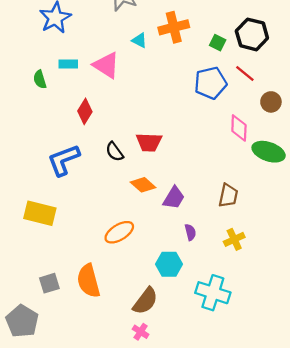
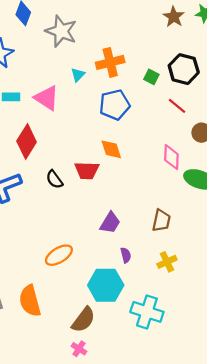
cyan triangle: (139, 40) -> (78, 75), turned 48
blue pentagon: (210, 83) -> (115, 105), moved
red diamond: (85, 111) -> (27, 142), size x1.4
orange diamond: (143, 185) -> (111, 149), moved, turned 30
cyan hexagon: (169, 264) -> (106, 285), size x1.4

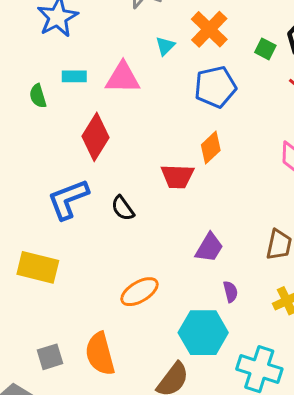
orange cross: (110, 62) -> (209, 29), turned -32
pink triangle: (47, 98) -> (123, 78), turned -32
orange diamond: (111, 149) -> (211, 148), turned 65
black semicircle: (54, 179) -> (123, 208), moved

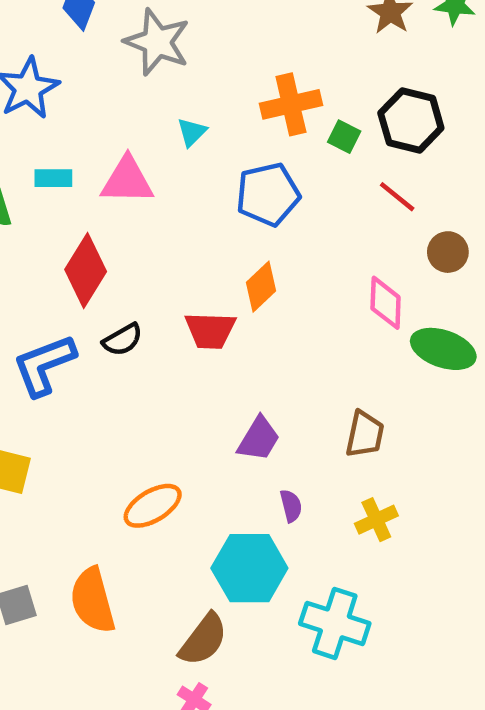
orange cross: (209, 29) -> (291, 104), moved, turned 33
black semicircle: (123, 208) -> (123, 340), moved, turned -84

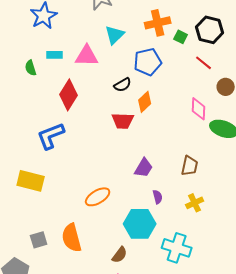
cyan triangle: (192, 132) -> (115, 35), size x1.5
black semicircle: (123, 340) -> (123, 85), moved
brown semicircle: (203, 640) -> (120, 255), size x0.7

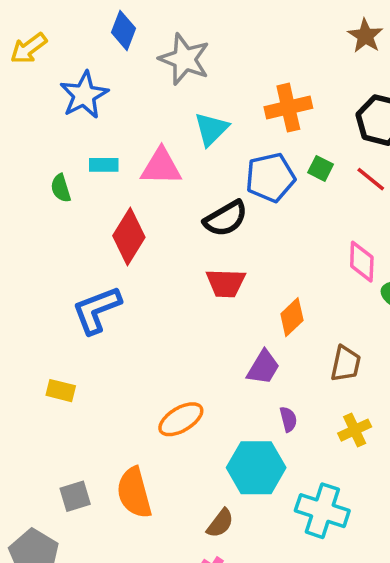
green square: (181, 37) -> (321, 168), moved
black semicircle: (123, 85) -> (226, 219), size x1.4
orange diamond: (145, 102) -> (292, 317), moved
yellow rectangle: (31, 181) -> (61, 391), size x0.6

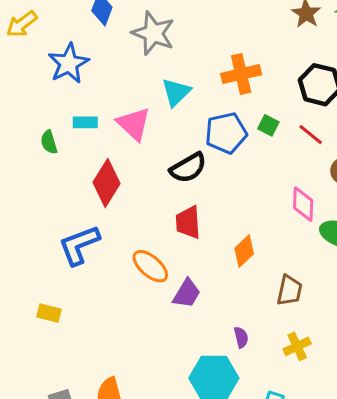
pink triangle: (161, 167) -> (134, 124), turned 42
red trapezoid: (226, 283) -> (188, 222), turned 84
purple trapezoid: (263, 367) -> (187, 293), moved
orange ellipse: (181, 419) -> (150, 266), moved, turned 72

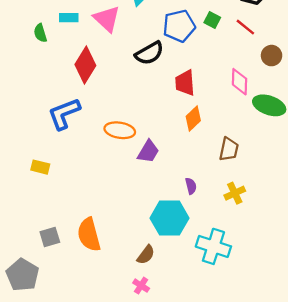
red trapezoid: (188, 222) -> (185, 83), moved
orange ellipse: (150, 266) -> (120, 130), turned -32

